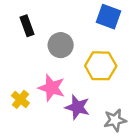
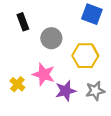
purple star: (77, 107) -> (66, 91), turned -30
gray star: (115, 120) -> (95, 91), moved

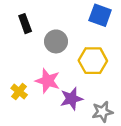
gray star: (95, 91) -> (102, 112), moved

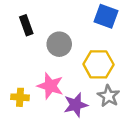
yellow cross: (19, 92) -> (20, 97), turned -35
gray star: (102, 112) -> (109, 96), moved, turned -30

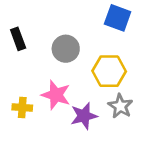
black rectangle: (26, 25) -> (18, 39), moved

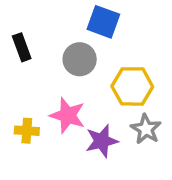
blue square: (118, 18) -> (103, 22), moved

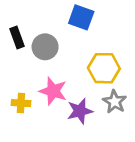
gray circle: (80, 59) -> (45, 47), moved

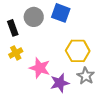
gray circle: (45, 47) -> (34, 17), moved
yellow cross: (21, 103) -> (16, 53), moved, turned -32

